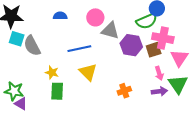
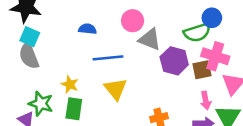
blue semicircle: (60, 16) -> (88, 29), moved
gray semicircle: (32, 46) -> (29, 56), moved
green star: (14, 91) -> (41, 104), moved

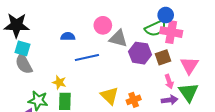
pink cross: (215, 56) -> (171, 32), moved
yellow triangle: (116, 89) -> (110, 96), moved

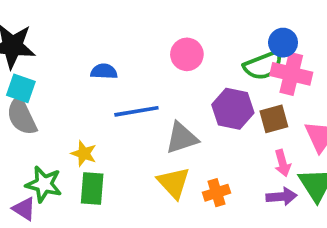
pink circle: (103, 25) -> (187, 54), moved
gray triangle: (118, 38) -> (182, 138), moved, turned -36

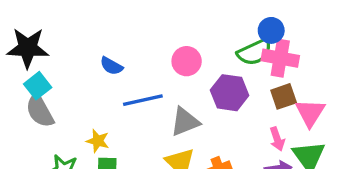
pink circle: (187, 54) -> (187, 61), moved
blue semicircle: (104, 71) -> (111, 66), turned -150
cyan square: (21, 88) -> (38, 86), turned 36
brown square: (274, 119) -> (284, 96), moved

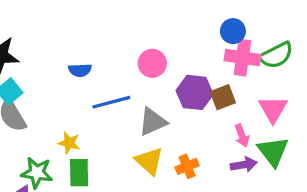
green semicircle: (255, 52) -> (276, 55), moved
blue semicircle: (111, 66) -> (80, 70), turned -30
brown square: (284, 96) -> (223, 97), moved

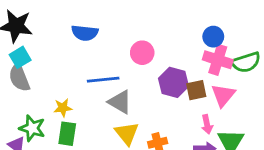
blue semicircle: (80, 70) -> (85, 33), moved, size x1.4
pink triangle: (273, 109) -> (223, 95), moved
gray triangle: (153, 122) -> (120, 102), moved, turned 45
yellow star: (69, 143) -> (63, 108), turned -30

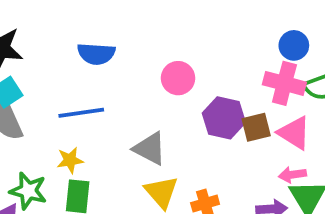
blue circle: (213, 37) -> (294, 45), moved
blue line: (103, 80) -> (81, 113), moved
pink triangle: (223, 95) -> (294, 133), turned -35
pink arrow: (207, 124) -> (292, 175), moved, turned 96

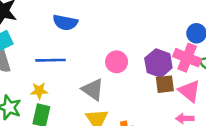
pink circle: (178, 78) -> (117, 62), moved
purple hexagon: (224, 118) -> (158, 63), moved

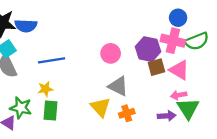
blue semicircle: (65, 23) -> (26, 26), moved
gray triangle: (93, 90) -> (118, 86), moved

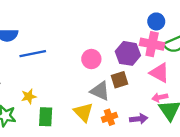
blue line: (52, 60) -> (33, 54), moved
brown square: (156, 67) -> (119, 80), moved
green rectangle: (50, 110) -> (46, 117), moved
purple arrow: (167, 116) -> (139, 119), moved

